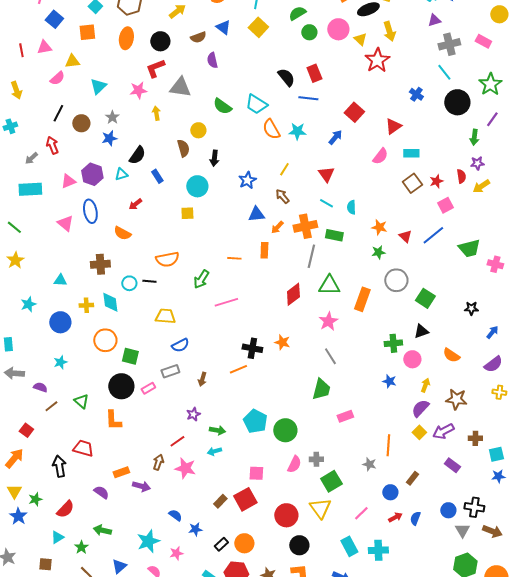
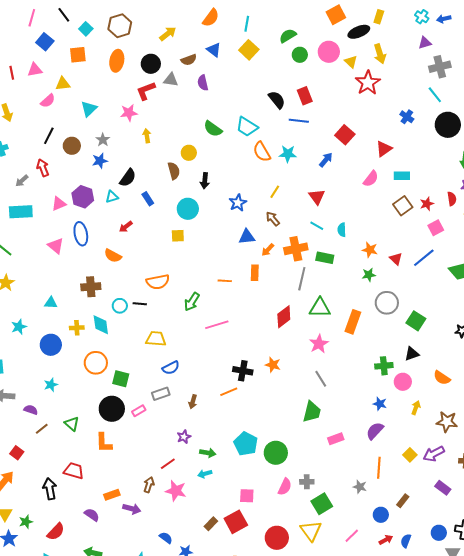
gray triangle: (180, 87) -> (171, 80), moved, size x0.7
purple semicircle: (420, 408) -> (375, 431), moved

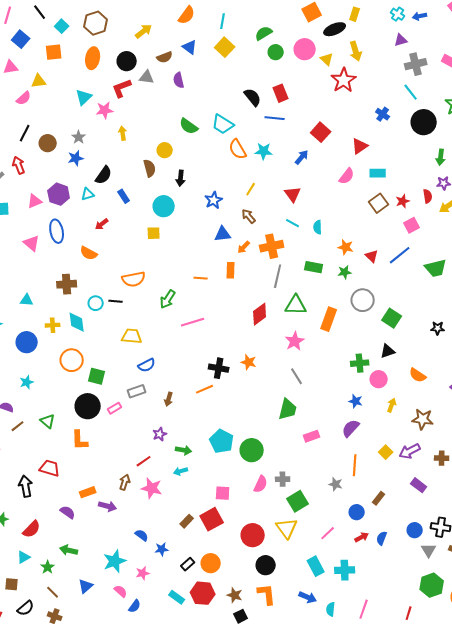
cyan triangle: (89, 109) -> (84, 97), moved
green rectangle: (325, 258) -> (314, 267), moved

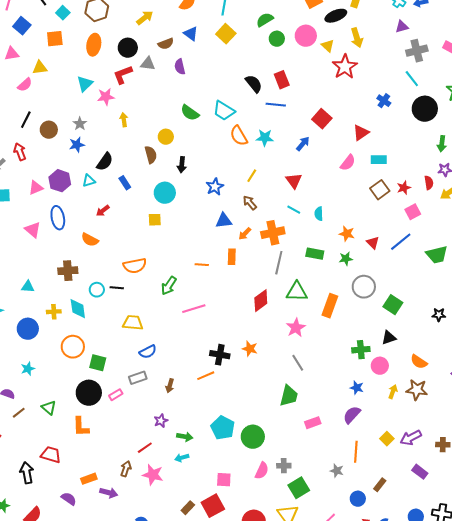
brown star: (423, 419) -> (417, 390), moved

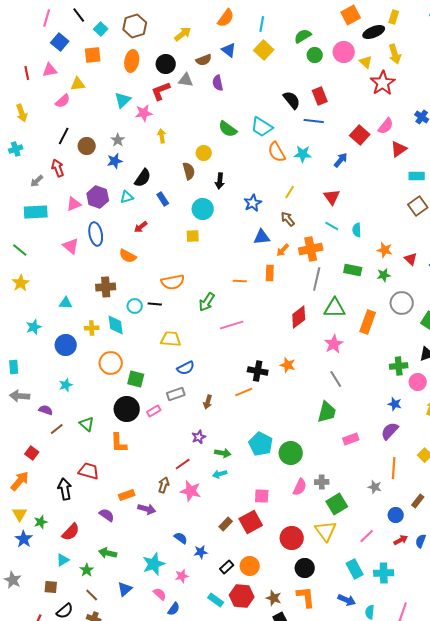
pink semicircle: (348, 163) -> (386, 126), moved

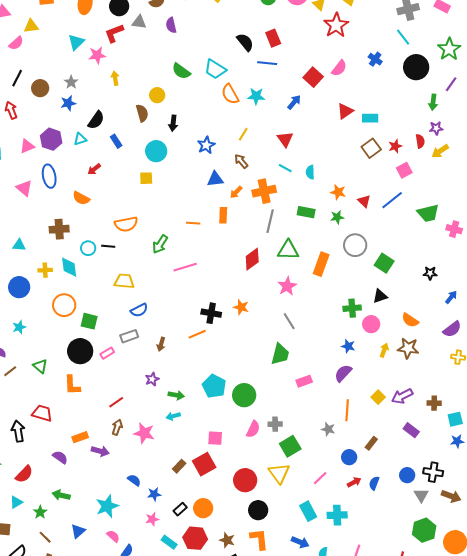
red triangle: (399, 149) -> (345, 111), moved
red line: (183, 464) -> (116, 402), moved
pink star: (182, 576) -> (152, 519), moved

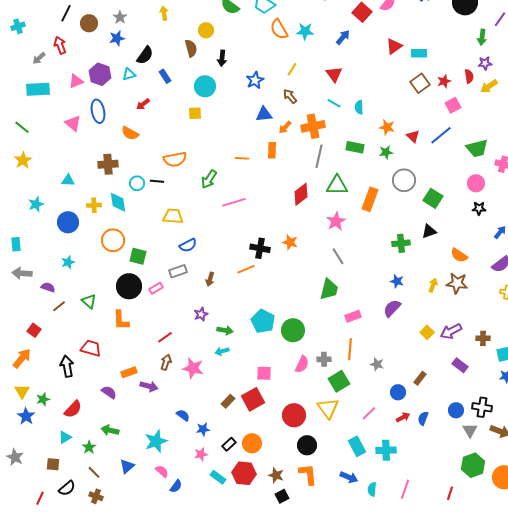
pink circle: (371, 324) -> (476, 183), moved
orange line: (347, 410) -> (350, 349), moved

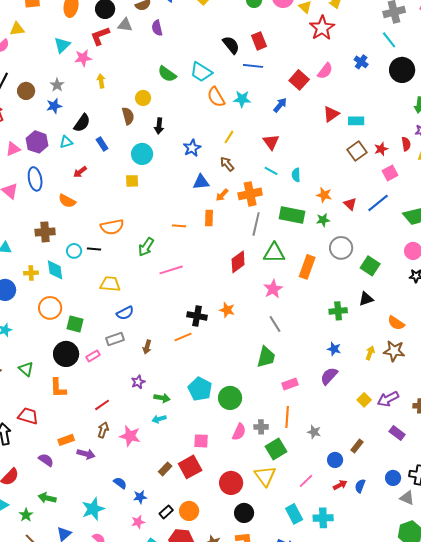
green rectangle: (355, 147) -> (292, 215), size x1.4
gray triangle: (470, 430) -> (407, 498), turned -35

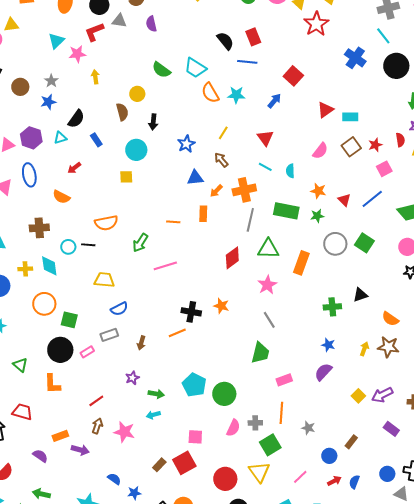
blue cross: (361, 62) -> (355, 58), size x1.5
pink semicircle: (325, 71) -> (320, 151), moved
green square: (370, 266) -> (364, 243), moved

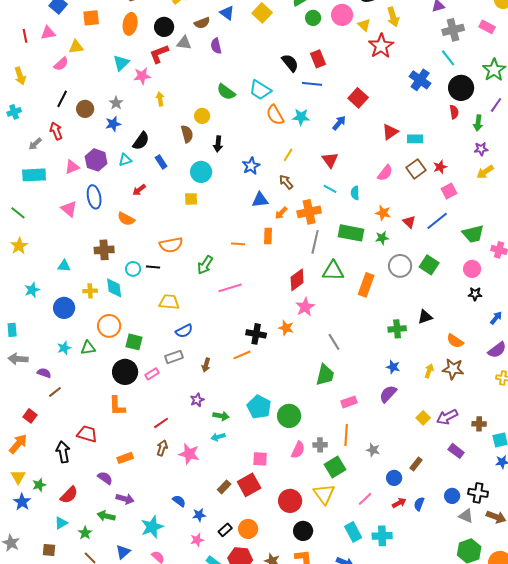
red semicircle: (400, 140) -> (454, 112), moved
pink star: (267, 285) -> (305, 307), moved
green triangle: (20, 365) -> (88, 348), moved, turned -49
purple arrow: (80, 450) -> (125, 499), moved

